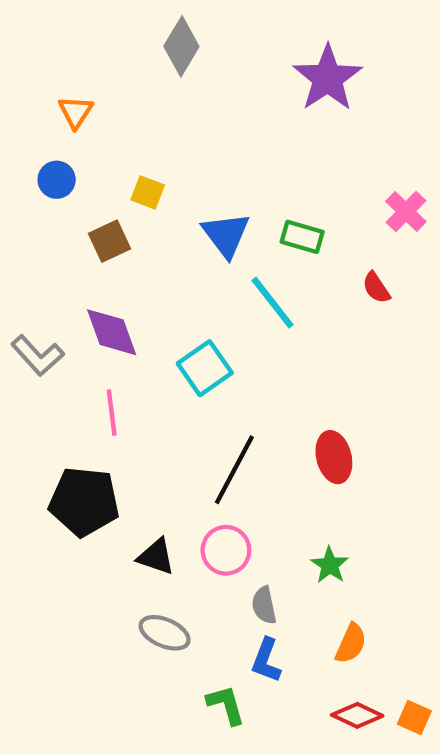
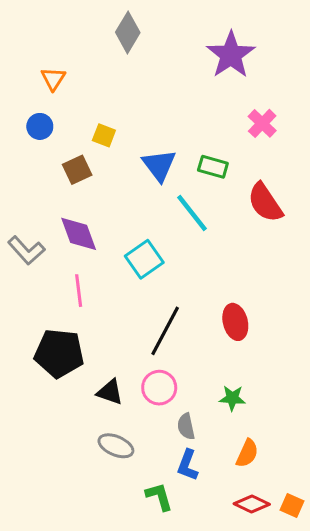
pink cross: (406, 211) -> (262, 123), moved
red semicircle: (376, 288) -> (265, 203), size x1.8
green star: (330, 565) -> (232, 398), turned -30

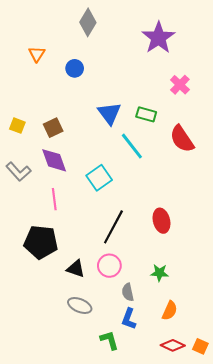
blue circle: (40, 126) -> (75, 68), moved
yellow square: (104, 135) -> (17, 126), moved
brown square: (77, 170) -> (53, 128), moved

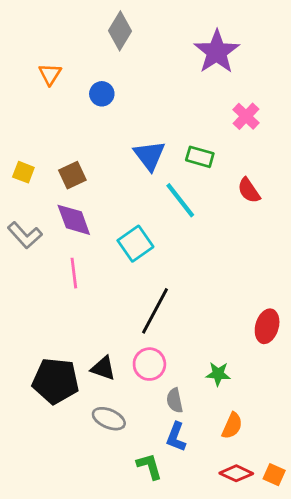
red semicircle: (182, 139) -> (249, 190), size x0.7
red ellipse: (162, 221) -> (267, 326), moved, turned 30
black pentagon: (41, 242) -> (56, 381), moved

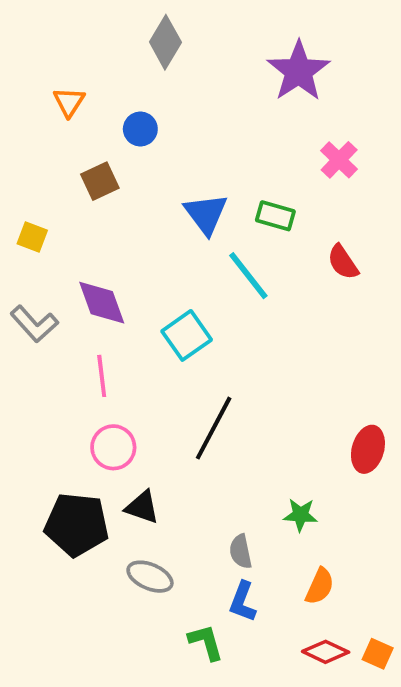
brown square: (72, 175) -> (100, 181), moved
pink circle: (149, 364) -> (113, 447), moved

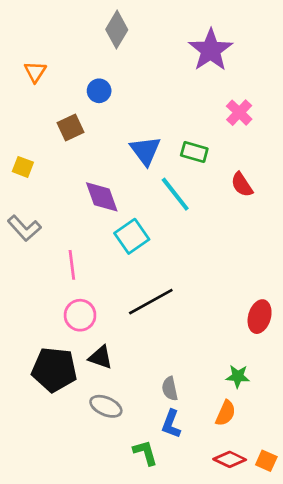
orange triangle: (69, 102) -> (35, 72), moved
purple diamond: (102, 303) -> (102, 197), moved
black line: (214, 428) -> (151, 302), turned 33
green star: (300, 515) -> (238, 376), moved

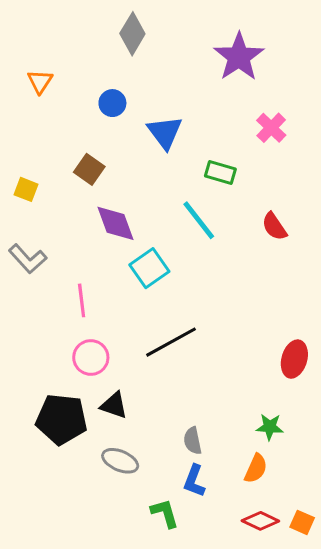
brown square: (71, 128) -> (89, 169), moved, turned -30
blue triangle: (145, 151) -> (165, 132), moved
red semicircle: (242, 185) -> (274, 226), moved

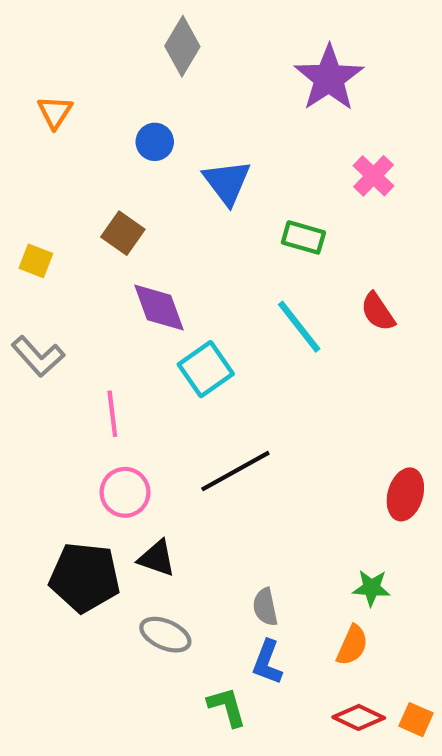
cyan line: (199, 220) -> (299, 327), moved

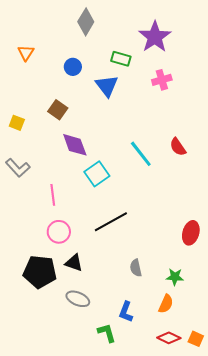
pink cross: (374, 176) -> (162, 80), moved, turned 30
green rectangle: (303, 237) -> (121, 59), moved
gray semicircle: (265, 607) -> (136, 268), moved

